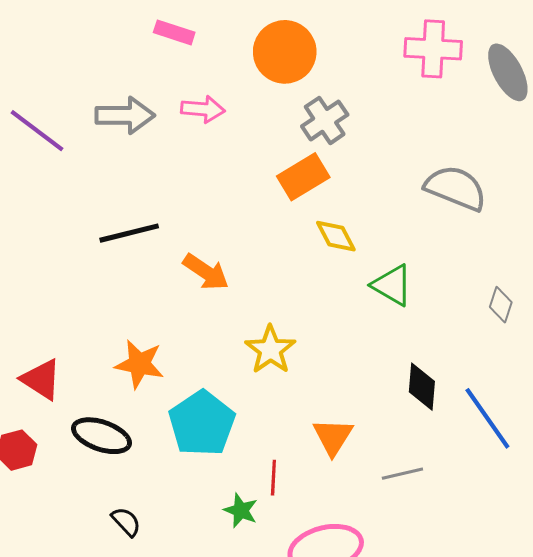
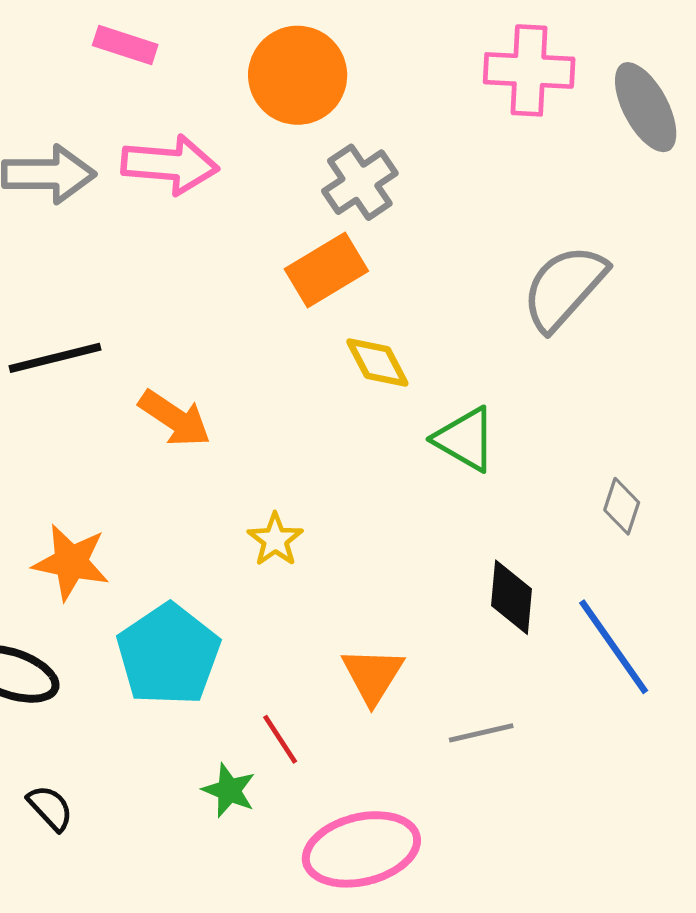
pink arrow: (203, 109) -> (170, 165), size x1.4
gray semicircle: (456, 188) -> (564, 288), turned -70
gray diamond: (501, 305) -> (622, 506), moved
yellow star: (270, 350) -> (275, 540), size x0.7
red line: (273, 478) -> (280, 739), turned -36

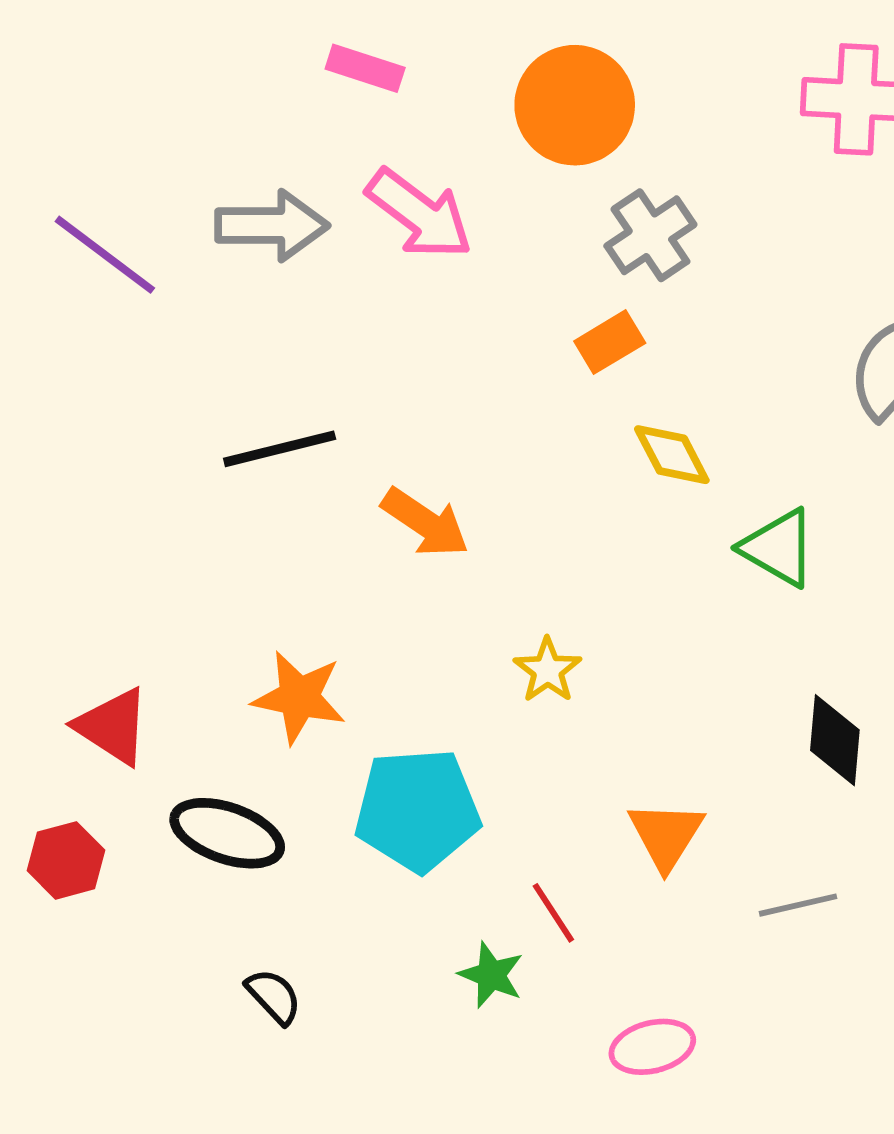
pink arrow: (170, 165) -> (419, 214), turned 32
orange rectangle: (326, 270) -> (610, 342), size x0.7
cyan pentagon: (168, 655) -> (417, 810), turned 30
pink ellipse: (361, 849) -> (652, 1047), size x0.6

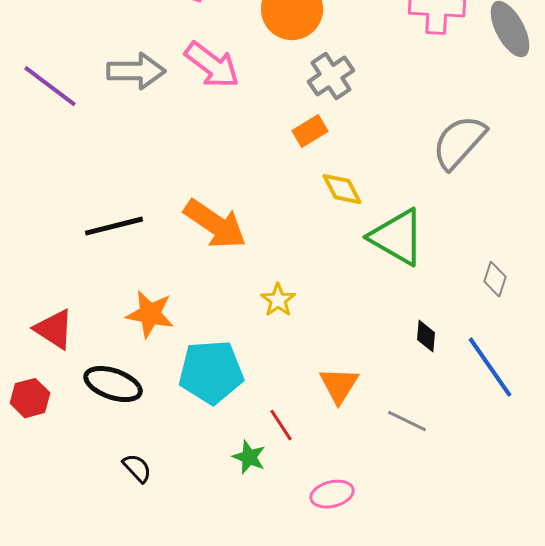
black line: (280, 449) -> (114, 226), moved
orange arrow: (425, 523) -> (215, 224), size x1.4
green triangle: (779, 548) -> (397, 237), size x1.4
black diamond: (835, 740) -> (426, 336), size x0.7
gray line: (798, 905) -> (407, 421), turned 39

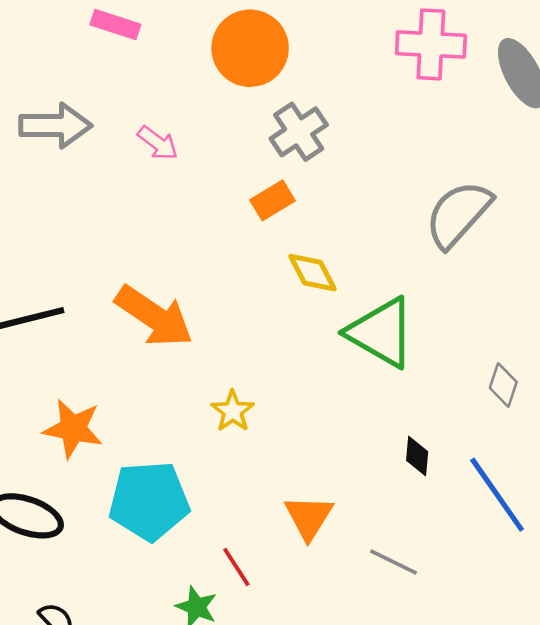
pink arrow: (212, 65) -> (158, 143), moved, size x0.6

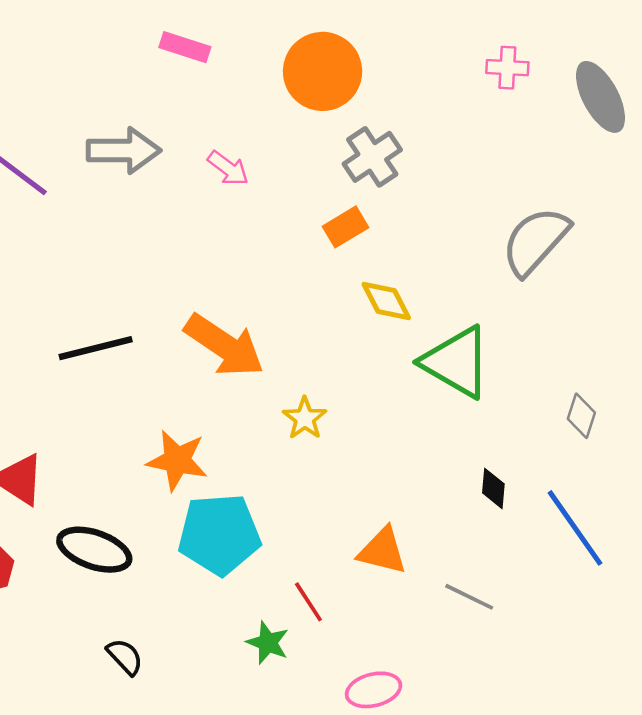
pink cross: (431, 44) -> (507, 68), size x0.6
yellow star: (233, 411) -> (305, 418), moved
orange star: (73, 429) -> (177, 460), moved
orange triangle: (309, 517) -> (382, 551), turned -48

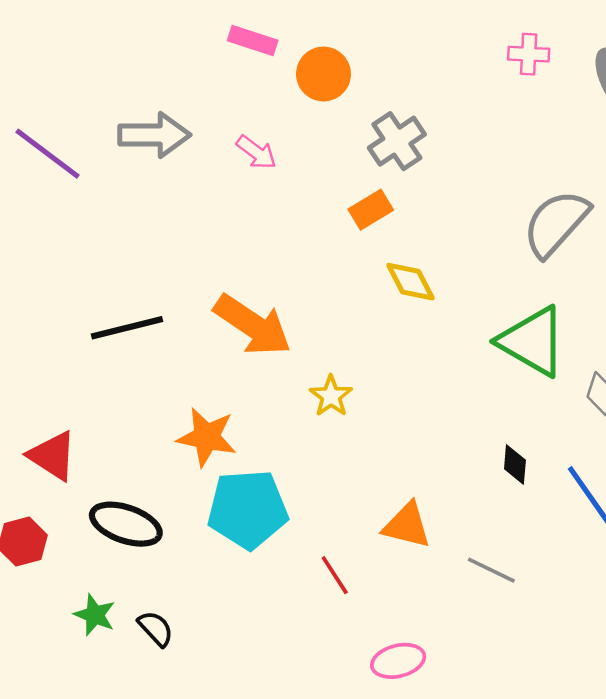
pink rectangle: (185, 47) -> (253, 40), moved
orange circle: (323, 71) -> (323, 74), moved, size x0.7
green triangle: (456, 362) -> (532, 341), moved
green star: (268, 643) -> (95, 615), moved

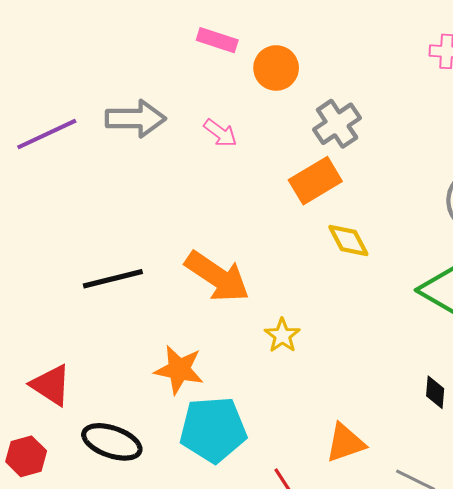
purple line: (47, 154) -> (47, 134), turned -62
orange rectangle: (371, 210) -> (315, 181), size x1.4
orange triangle: (407, 525) -> (345, 443), turned -33

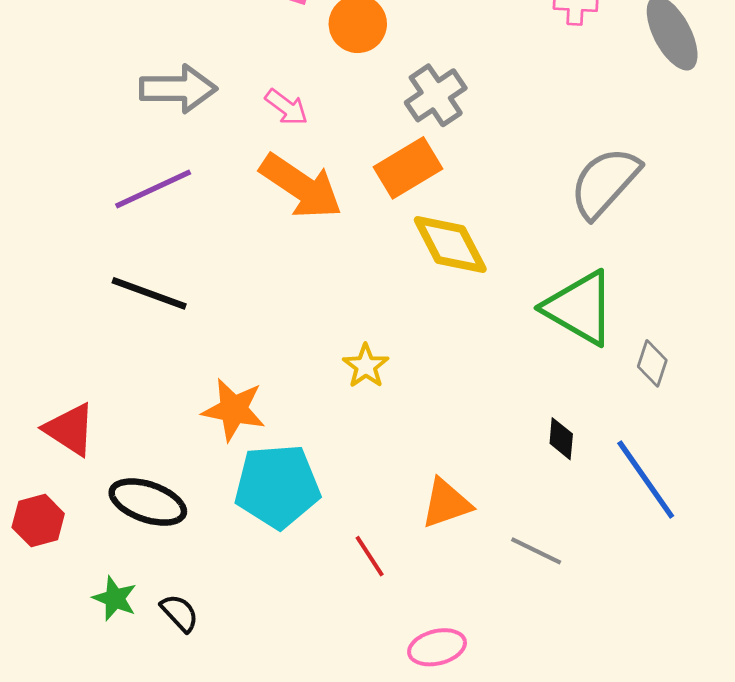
purple line: (47, 134) -> (153, 189), moved
yellow diamond: (348, 240) -> (450, 245), size x1.4
orange arrow: (217, 277) -> (301, 186), moved
black line: (113, 279) -> (149, 293), turned 34

